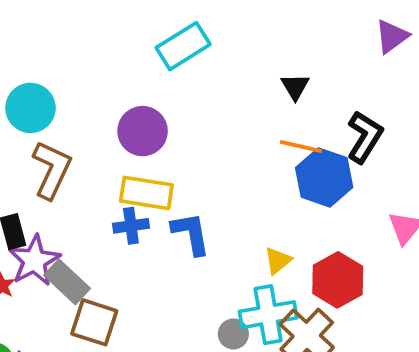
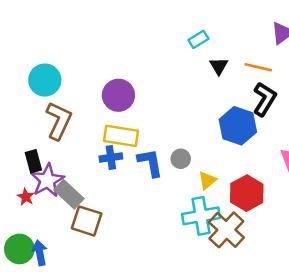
cyan rectangle: (183, 46) -> (198, 39), moved, size x0.6
orange line: (301, 147) -> (258, 67), moved
gray circle: (233, 334) -> (181, 159), moved

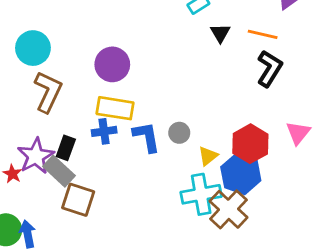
blue hexagon: (238, 126) -> (241, 174), moved
black rectangle: (33, 161) -> (66, 148), moved, turned 35
red hexagon: (247, 193) -> (250, 144), moved

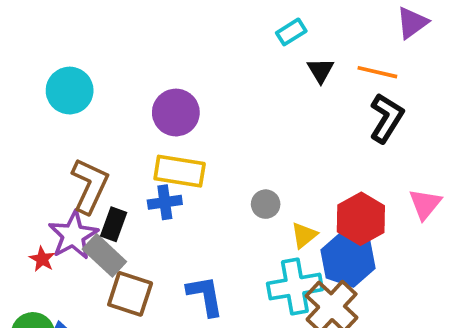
brown L-shape: (48, 92) -> (90, 186), moved
blue L-shape: (146, 137) -> (205, 296), moved

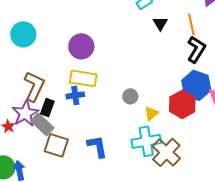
orange line: (377, 72) -> (191, 24), turned 65
blue hexagon: (348, 259) -> (196, 85), moved

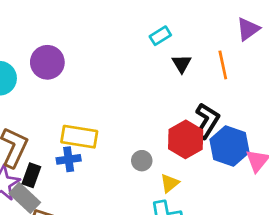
purple circle: (81, 46) -> (47, 62), moved
black L-shape: (196, 49) -> (207, 121), moved
red hexagon: (182, 104) -> (186, 139), moved

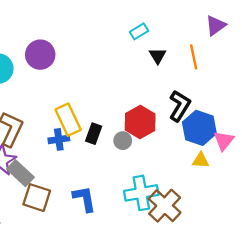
yellow rectangle: (79, 137) -> (68, 120), turned 56
red hexagon: (186, 139) -> (140, 122), moved
black rectangle: (31, 175) -> (94, 134), moved
yellow triangle: (170, 183) -> (201, 160), moved, turned 42

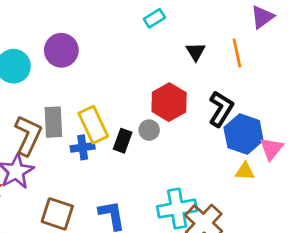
cyan rectangle: (139, 31) -> (154, 18), moved
red hexagon: (140, 122) -> (169, 102), moved
gray circle: (123, 141) -> (149, 130), moved
gray rectangle: (20, 173) -> (53, 122), moved, turned 44

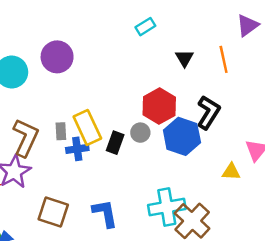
gray rectangle: (53, 122) -> (61, 131), moved, size x0.6
blue hexagon: (244, 134) -> (182, 136), moved

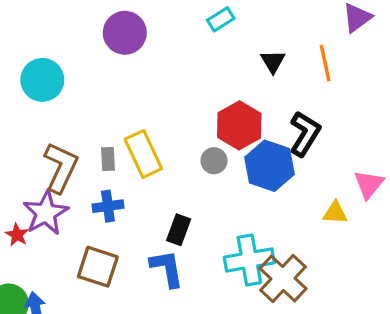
purple circle: (57, 57) -> (125, 33), moved
black rectangle: (115, 143) -> (179, 230), moved
blue cross: (77, 149) -> (108, 206), moved

